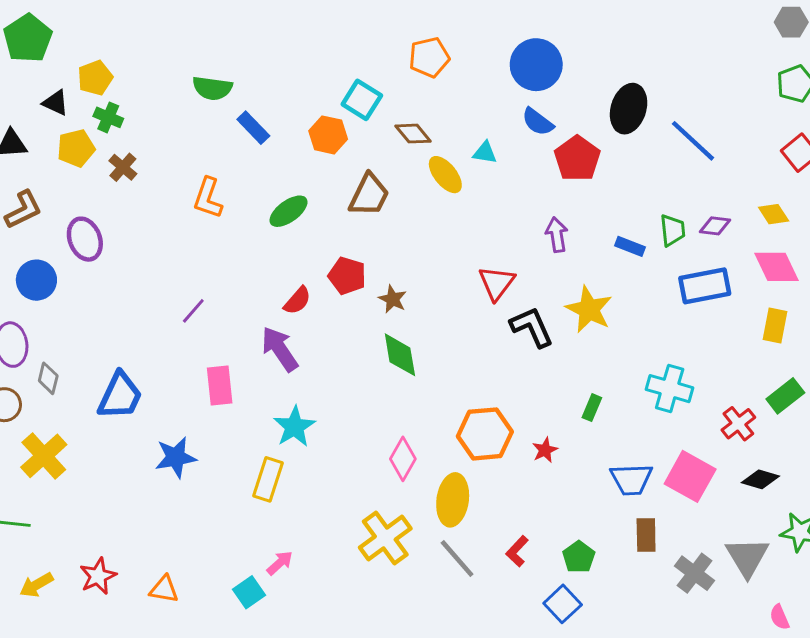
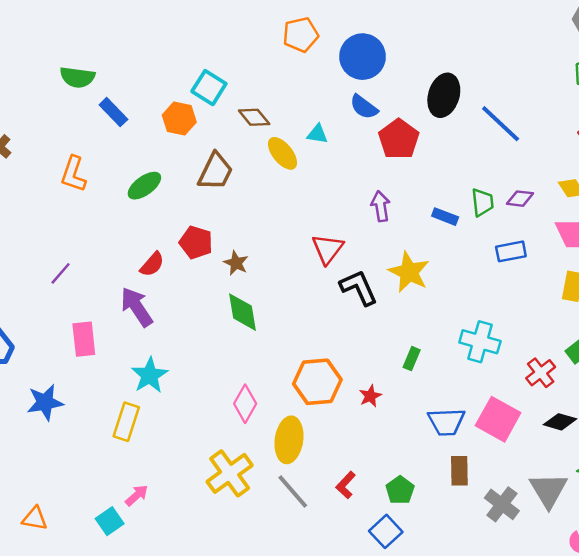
orange pentagon: (429, 57) -> (301, 35), moved
blue rectangle: (705, 286) -> (511, 251), size x0.7

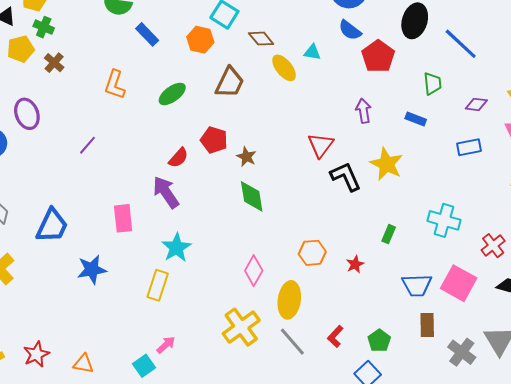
green trapezoid: (483, 202) -> (432, 84), moved
purple line: (61, 273) -> (88, 145), moved
orange hexagon: (317, 382) -> (312, 253), size x0.7

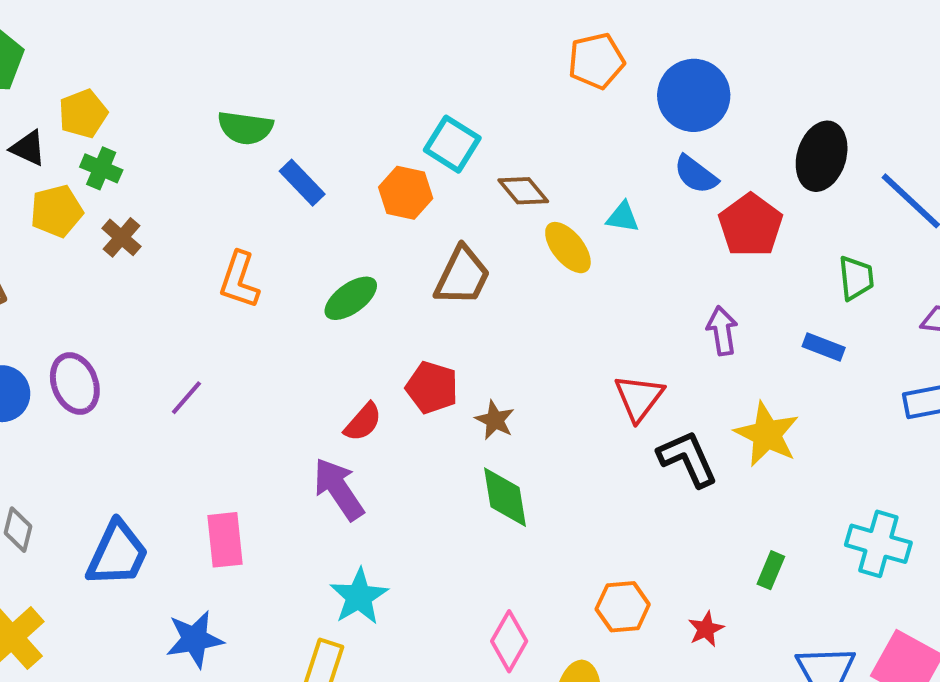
purple ellipse: (27, 114) -> (75, 384), moved
pink rectangle: (123, 218) -> (225, 540), moved

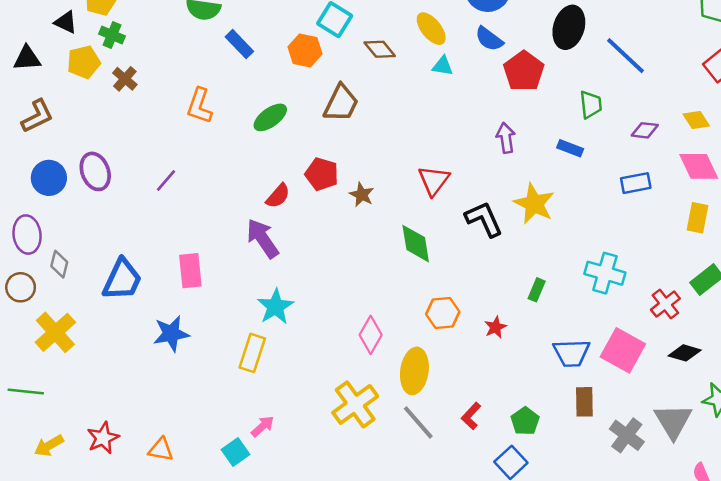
yellow ellipse: (568, 248) -> (431, 29), moved
red triangle: (639, 398) -> (434, 180), moved
green diamond: (505, 497) -> (416, 244), moved

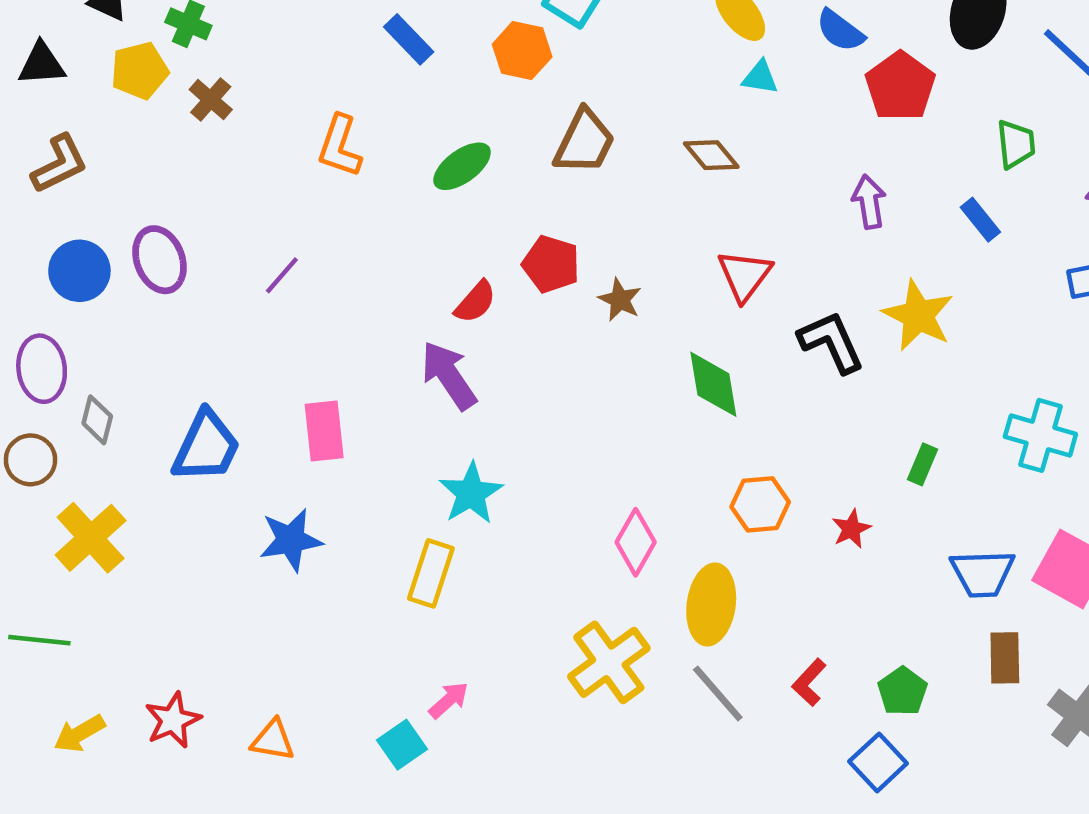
brown diamond: (380, 49) -> (711, 155), moved
blue rectangle: (570, 148) -> (980, 220), turned 30

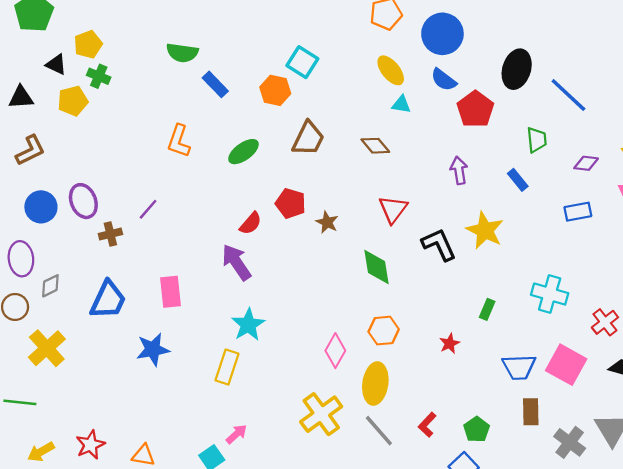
brown cross: (211, 100) -> (110, 234), moved, turned 35
gray diamond: (97, 420) -> (50, 286), turned 50
orange hexagon: (760, 504) -> (384, 331), moved

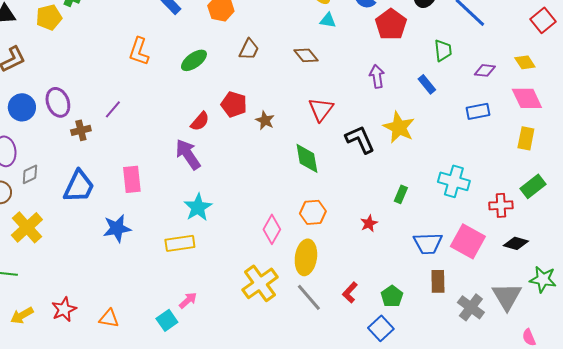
brown trapezoid: (308, 139) -> (249, 49), size x0.7
red cross: (605, 322) -> (501, 205), turned 35
yellow rectangle: (227, 367) -> (180, 243), turned 64

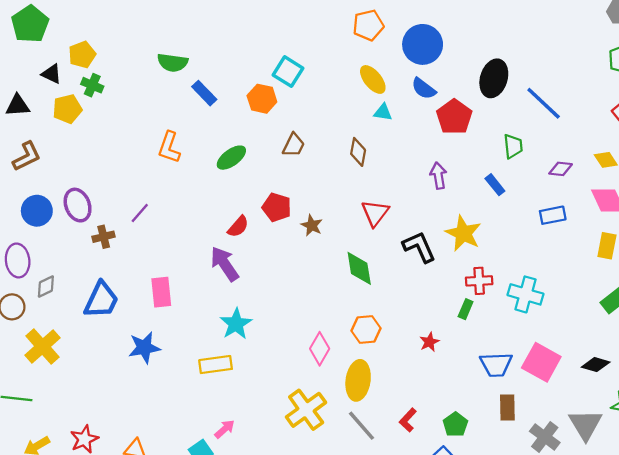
brown diamond: (306, 55) -> (358, 152), turned 50
red cross: (501, 205) -> (479, 281), moved

